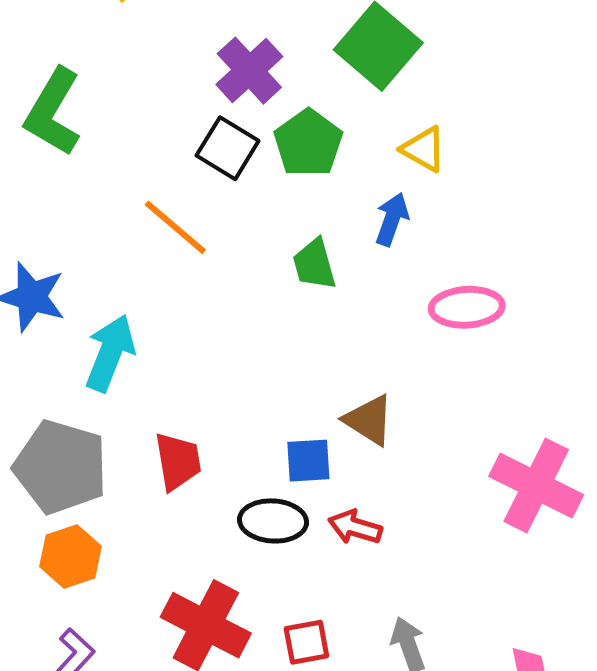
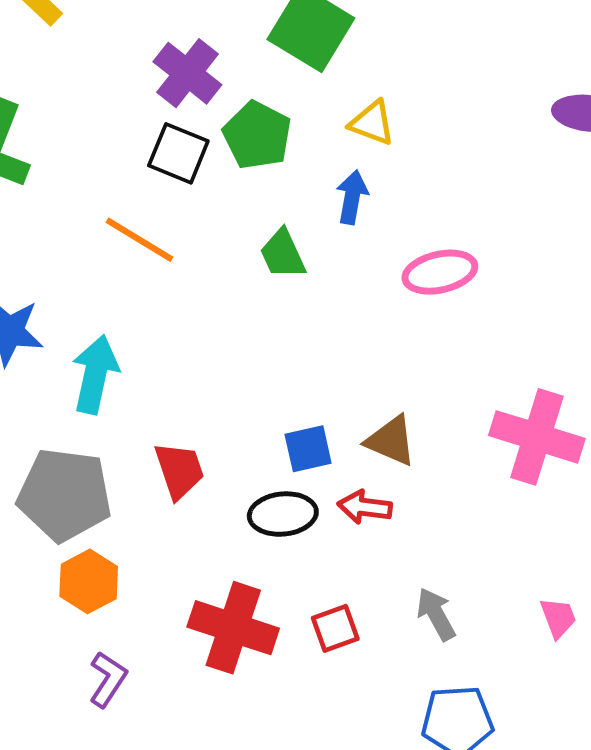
brown triangle: (369, 420) -> (391, 441), moved

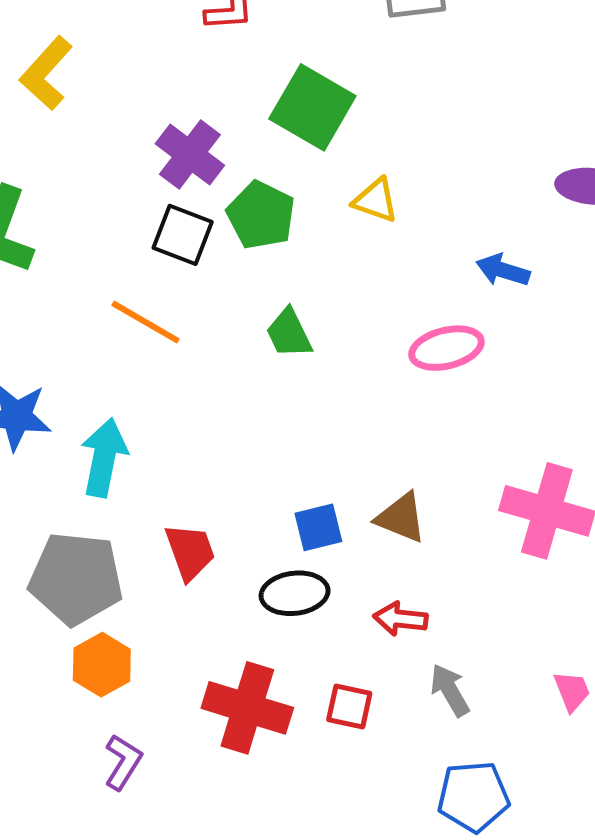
blue arrow: (352, 197) -> (503, 270), moved, turned -82
red arrow: (365, 507) -> (400, 619), moved
red square: (335, 628) -> (349, 707), turned 33

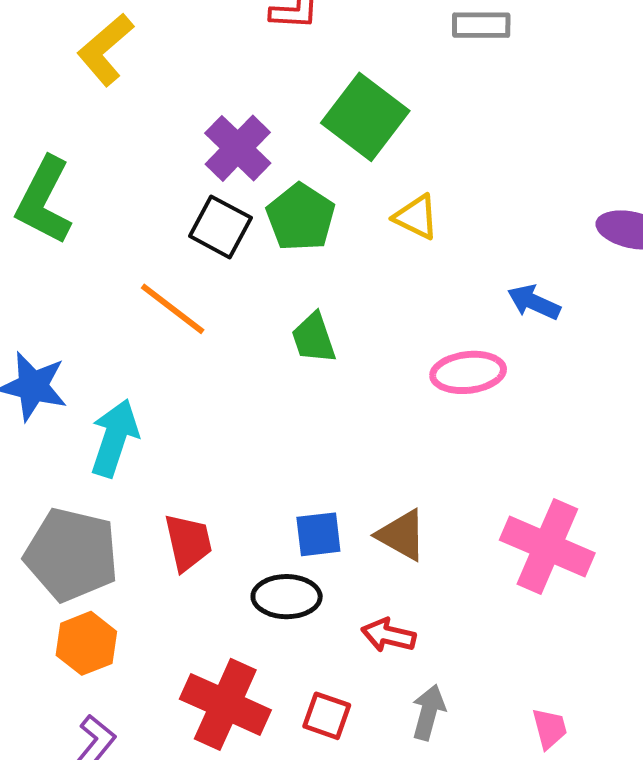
gray arrow: (450, 690) -> (428, 712), turned 38

